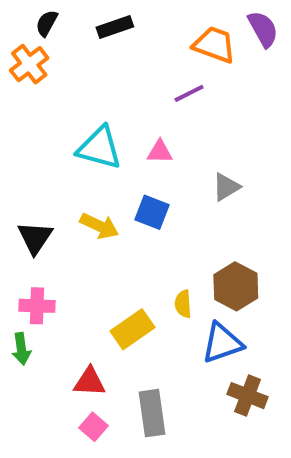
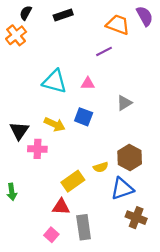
yellow semicircle: (183, 304) -> (101, 167), turned -104
pink cross: (37, 306) -> (37, 149), moved
red triangle: (90, 382) -> (61, 207), moved

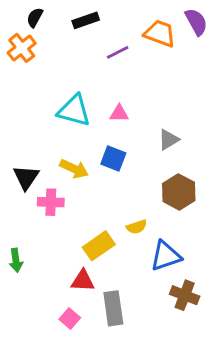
purple line: (104, 51) -> (118, 52), moved
brown hexagon: (130, 158) -> (179, 192), moved

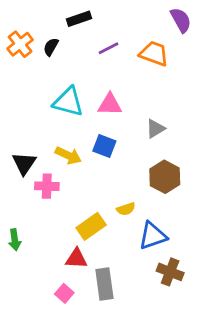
black semicircle: (35, 17) -> (51, 47), moved
orange trapezoid: (160, 33) -> (154, 54), moved
pink triangle: (119, 113) -> (110, 104), size x1.4

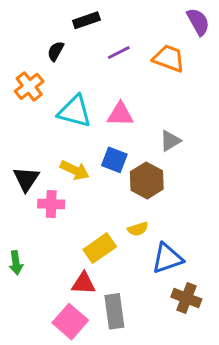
orange cross: (20, 44) -> (29, 86), moved
brown hexagon: (165, 177) -> (147, 180), moved
pink square: (64, 293) -> (70, 322), size x1.6

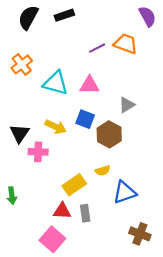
black semicircle: (56, 51) -> (28, 17), moved, size x1.6
purple line: (119, 53) -> (97, 48), moved
brown cross: (186, 298) -> (140, 234), moved
gray rectangle: (114, 311) -> (85, 213), moved, size x0.7

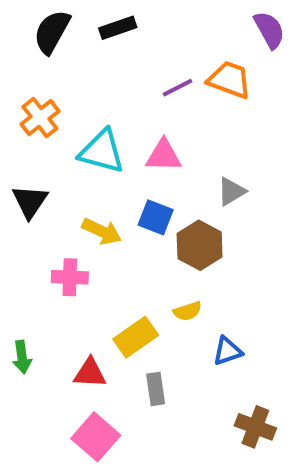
black triangle: (20, 133) -> (30, 201), moved
blue triangle: (125, 192) -> (227, 351), size x0.7
red triangle: (62, 211) -> (90, 373), moved

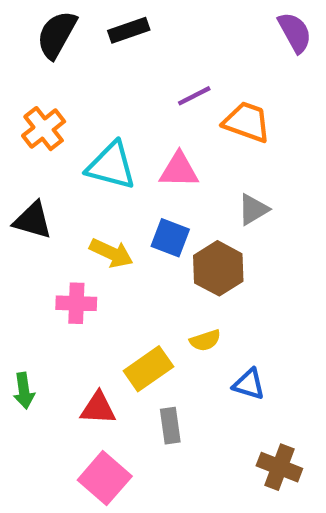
orange trapezoid: (229, 80) -> (247, 122), moved
black triangle: (30, 201) -> (33, 220), turned -48
blue triangle: (227, 351) -> (249, 384), turned 36

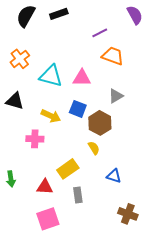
purple line: (194, 96) -> (100, 33), moved
yellow semicircle: (205, 340) -> (94, 148), moved, turned -104
pink square: (105, 478) -> (48, 219), turned 30

